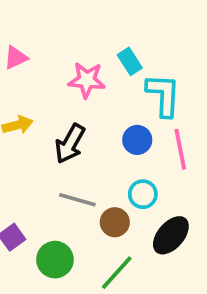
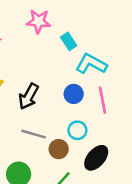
pink star: (87, 80) -> (39, 21), moved
cyan L-shape: (163, 95) -> (91, 64), turned -64

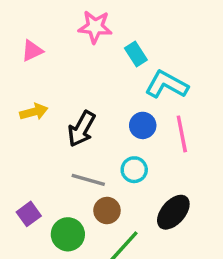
cyan circle: (77, 130) -> (134, 170), moved
brown circle: (59, 149) -> (107, 211), moved

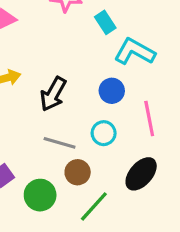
pink line: (182, 134) -> (149, 118), moved

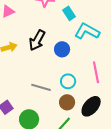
blue circle: (112, 91) -> (62, 49), moved
black arrow: (53, 94) -> (37, 40), moved
brown circle: (78, 172) -> (67, 102), moved

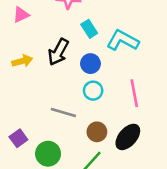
cyan rectangle: (69, 13) -> (89, 29), moved
cyan circle: (68, 81) -> (93, 91), moved

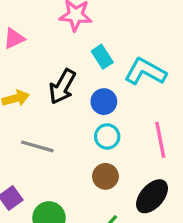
gray line: (63, 112) -> (37, 146), moved
brown circle: (97, 132) -> (105, 176), moved

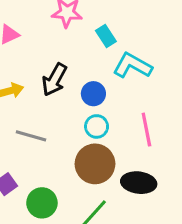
cyan rectangle: (102, 57) -> (106, 36), moved
brown circle: (105, 176) -> (95, 164), size x1.6
black ellipse: (152, 196) -> (139, 183), turned 56

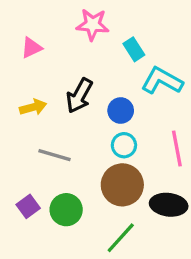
green circle: (42, 203) -> (66, 210), moved

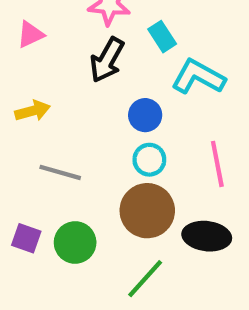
black arrow: (79, 96) -> (107, 60), moved
purple square: (28, 206) -> (26, 238), turned -35

